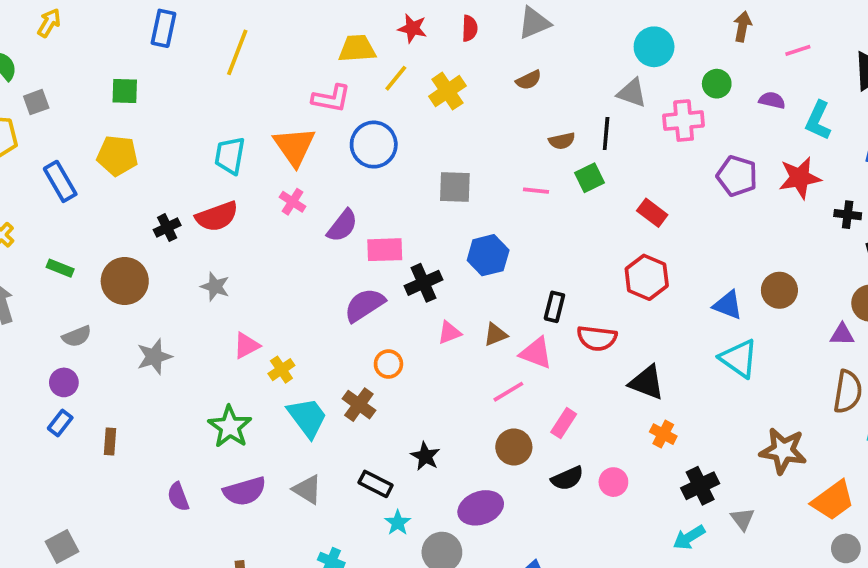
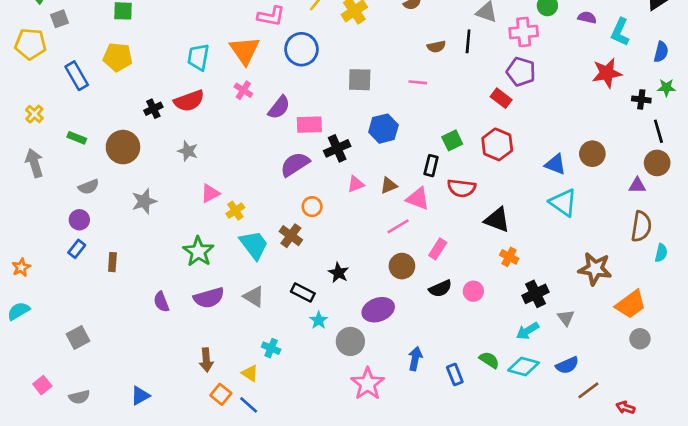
purple pentagon: (737, 176) -> (521, 72), moved
green square: (589, 178) -> (452, 140), moved

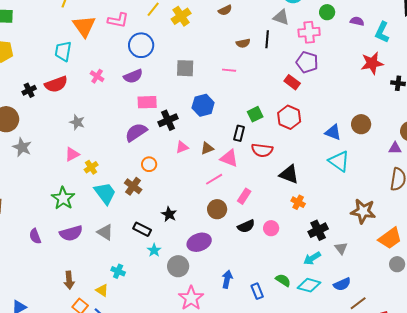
orange triangle: (245, 51) -> (84, 26), moved
purple semicircle: (279, 107) -> (133, 76), moved, turned 30
gray star: (188, 151) -> (77, 122), moved
gray star: (144, 201) -> (22, 147), moved, turned -30

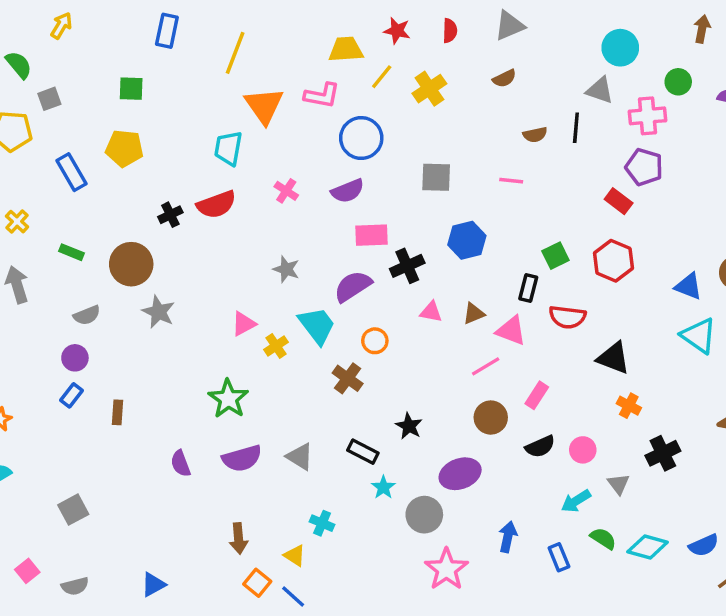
gray star: (77, 122) -> (286, 269), moved
pink triangle: (182, 147) -> (431, 312), turned 32
cyan trapezoid: (105, 193) -> (317, 325), moved
gray triangle: (341, 248) -> (619, 484), moved
cyan arrow: (312, 258) -> (576, 501), moved

